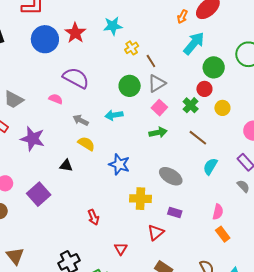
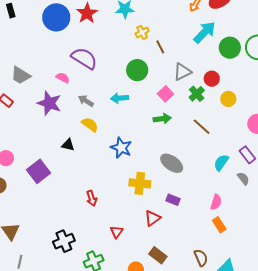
green circle: (214, 67) -> (230, 48), moved
gray triangle: (157, 83) -> (182, 72), moved
purple star: (33, 139) -> (49, 103), moved
cyan semicircle: (210, 166) -> (221, 163), moved

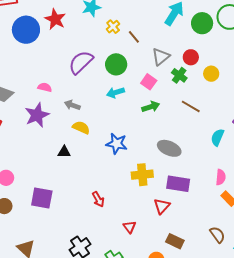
purple semicircle: (84, 58) -> (81, 62), moved, turned -64
cyan arrow: (120, 98) -> (115, 93), moved
purple star: (49, 103) -> (37, 115), turned -30
purple square: (39, 171) -> (42, 198), moved, turned -30
purple rectangle: (173, 200) -> (178, 184), size x1.6

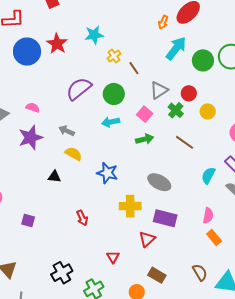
pink semicircle: (45, 87) -> (33, 108), moved
purple square: (42, 198) -> (28, 221), size x0.6
red arrow: (98, 199) -> (82, 218), moved

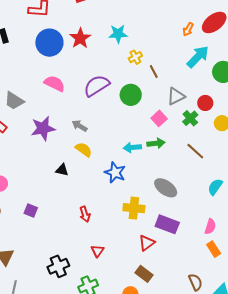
pink semicircle: (33, 108) -> (55, 83), moved, size x1.5
cyan arrow: (111, 122) -> (132, 147), moved
red triangle: (113, 257) -> (97, 251), moved
brown rectangle: (157, 275) -> (144, 274), moved

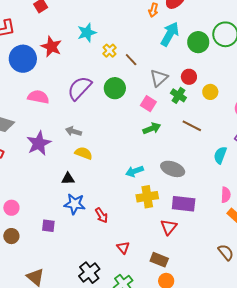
cyan arrow: (132, 147) -> (135, 171), moved
blue star: (115, 173) -> (75, 204), moved
brown rectangle: (144, 274) -> (159, 260), moved

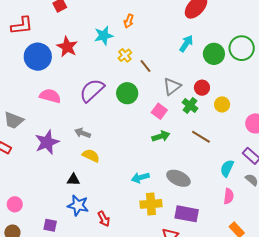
orange arrow: (153, 10) -> (129, 21), moved
cyan arrow: (170, 34) -> (186, 44), size x0.7
pink semicircle: (226, 195) -> (229, 196), moved

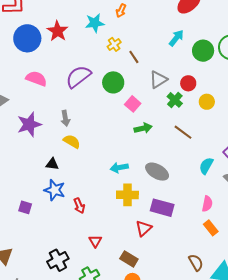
pink square: (159, 111) -> (133, 104), moved
gray arrow: (83, 133) -> (65, 118), turned -126
pink semicircle: (229, 196) -> (207, 204), moved

